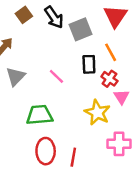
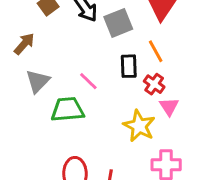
green trapezoid: (40, 115) -> (68, 109), moved

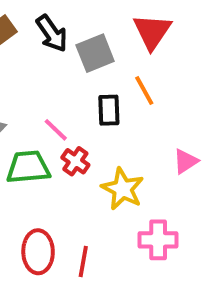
red cross: (154, 84) -> (75, 161), moved
pink triangle: (169, 107) -> (186, 161), moved, turned 30

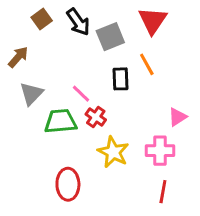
yellow star: (123, 189) -> (113, 152), moved
pink cross: (158, 240) -> (160, 151), moved
red line: (83, 262) -> (163, 192), moved

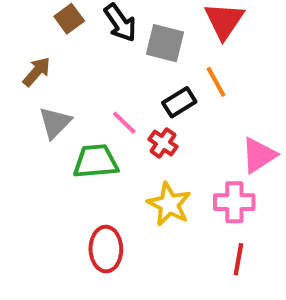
gray square: (110, 37) -> (165, 43), turned 36
black rectangle: (121, 79) -> (179, 102), turned 60
red cross: (96, 117) -> (163, 143), moved
pink triangle: (178, 117) -> (259, 155), size x1.4

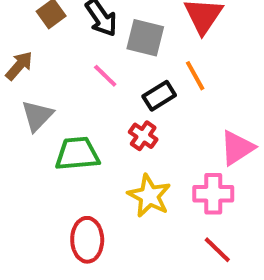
pink line: (124, 123) -> (105, 76), moved
red line: (238, 259) -> (217, 250), turned -56

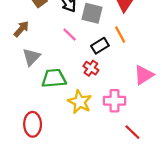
pink cross: (213, 194) -> (115, 101), moved
yellow star: (149, 196) -> (80, 102), moved
red ellipse: (87, 240) -> (33, 124), moved

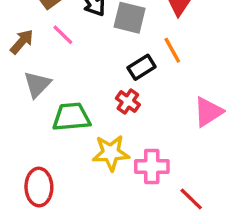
pink line: (70, 34) -> (63, 35), moved
pink cross: (115, 101) -> (152, 166), moved
yellow star: (80, 102) -> (111, 153), turned -30

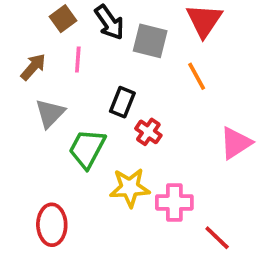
pink line: (63, 35) -> (78, 59), turned 50
black rectangle: (142, 67) -> (122, 102), moved, turned -36
green trapezoid: (71, 117) -> (87, 149), turned -57

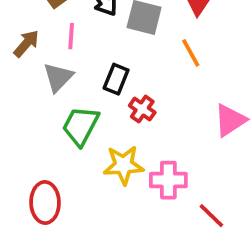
gray triangle: (50, 113) -> (58, 77), moved

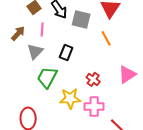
red cross: (142, 109) -> (93, 79), moved

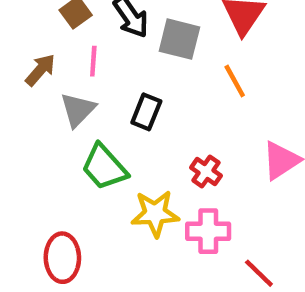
green trapezoid: (47, 77) -> (104, 167), turned -70

